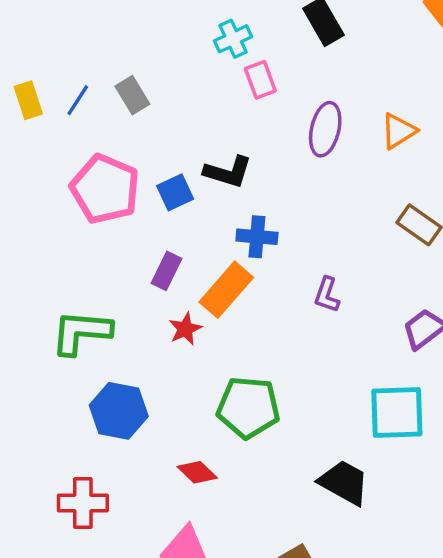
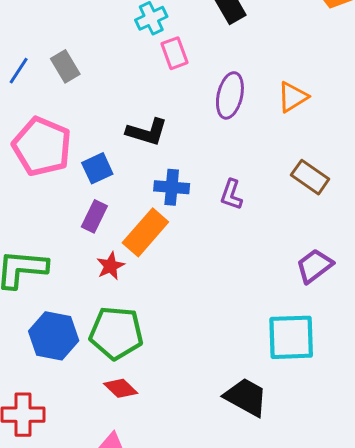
blue square: (175, 192) -> (97, 168), moved
purple L-shape: (327, 295) -> (231, 195), moved
green pentagon: (248, 407) -> (116, 333), moved

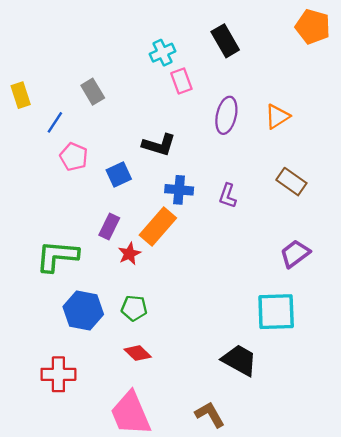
blue line: (19, 71) -> (55, 122), moved
pink pentagon: (42, 146) -> (74, 157), size x0.6
purple rectangle: (94, 216) -> (109, 226), moved
green pentagon: (116, 333) -> (134, 308), size x0.6

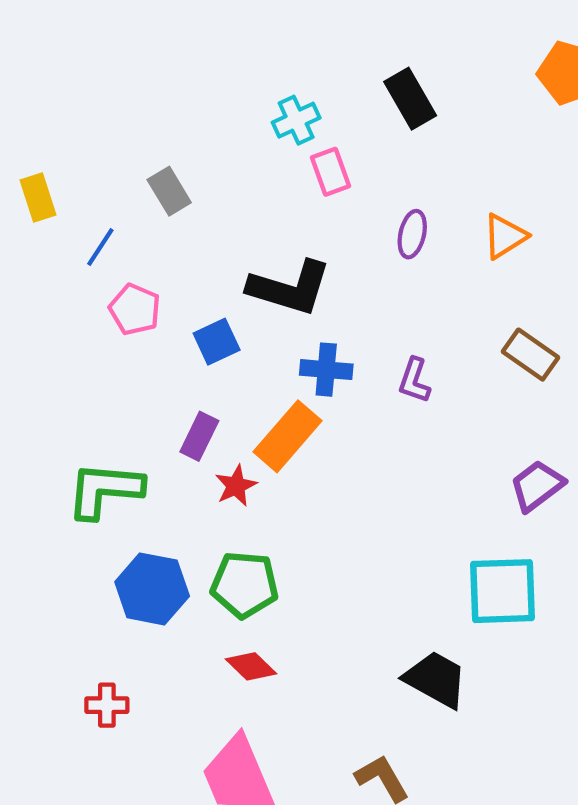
purple ellipse: (226, 115) -> (412, 234), size x0.7
black L-shape: (159, 145) -> (290, 288), size x1.4
green pentagon: (134, 308) -> (244, 585), size x1.4
red cross: (58, 374) -> (107, 705), size x0.7

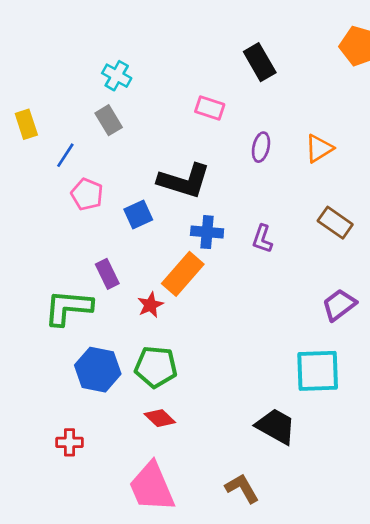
cyan cross: (296, 120) -> (117, 76), moved, turned -36
pink rectangle: (331, 172) -> (210, 108), turned -52
purple rectangle: (199, 436) -> (107, 274), moved, turned -52

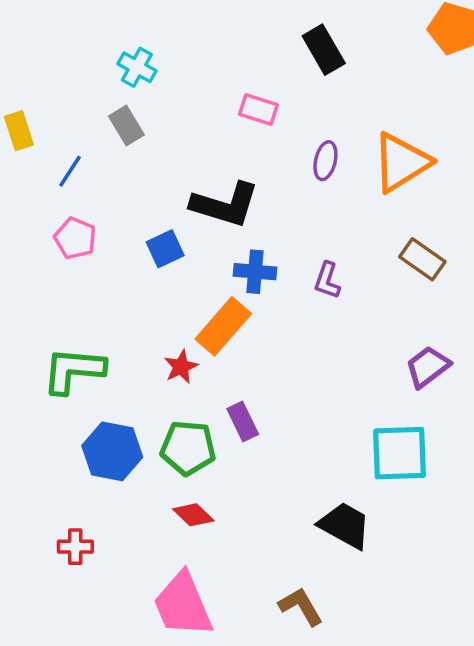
orange triangle: (319, 148) -> (401, 162), size x1.6
pink pentagon: (87, 194) -> (75, 238), moved
purple rectangle: (107, 274) -> (243, 421), moved

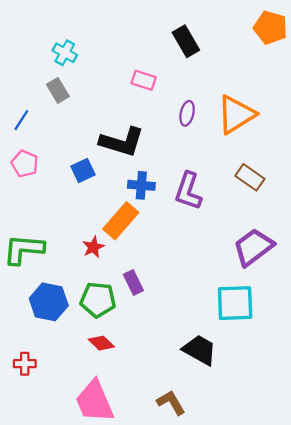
purple L-shape: (327, 280) -> (188, 191), size x1.6
purple trapezoid: (428, 367) -> (253, 247), size x1.4

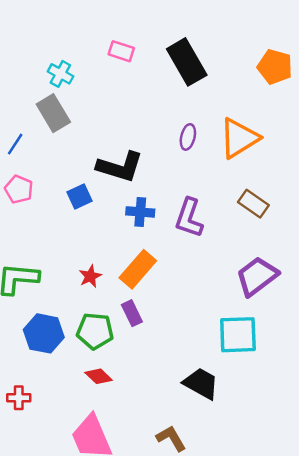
orange pentagon: (270, 28) -> (275, 67), moved
black rectangle: (186, 41) -> (187, 62), size x1.4
pink rectangle: (144, 80) -> (121, 51), moved
gray rectangle: (58, 90) -> (53, 113), size x1.4
orange rectangle: (121, 221) -> (138, 269), moved

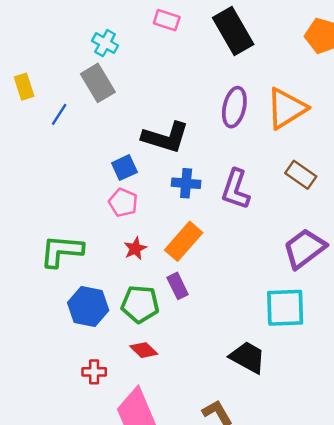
purple ellipse: (188, 137) -> (234, 107), size x1.5
pink pentagon: (19, 189) -> (123, 203), moved
red cross: (19, 398) -> (94, 372), moved

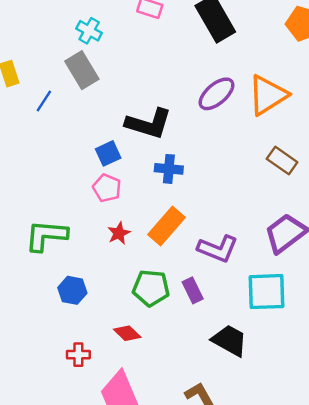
purple ellipse: (234, 107) -> (217, 94), turned 36
purple L-shape: (236, 189) -> (218, 249), moved, turned -87
purple rectangle: (178, 286) -> (193, 290), moved
green pentagon: (140, 304) -> (151, 288), moved
blue hexagon: (88, 307) -> (72, 290), size x0.7

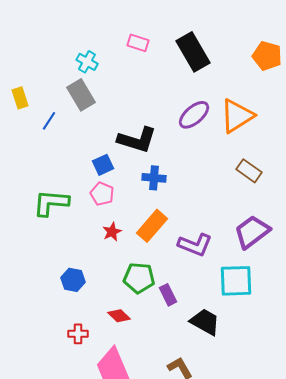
green L-shape: (46, 236) -> (51, 203), moved
purple rectangle: (193, 290) -> (168, 295), moved

